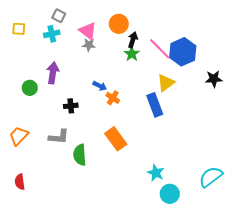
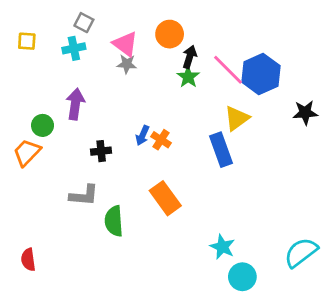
blue arrow: (100, 86) -> (142, 135), moved, turned 88
orange trapezoid: (19, 136) -> (27, 153), moved

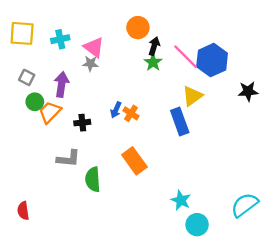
gray square: (84, 23) -> (27, 77), moved
yellow square: (27, 41) -> (22, 33), size x1.6
pink triangle: (125, 44) -> (94, 47), moved
gray star: (127, 64) -> (90, 64), moved
orange trapezoid: (27, 153) -> (50, 112), moved

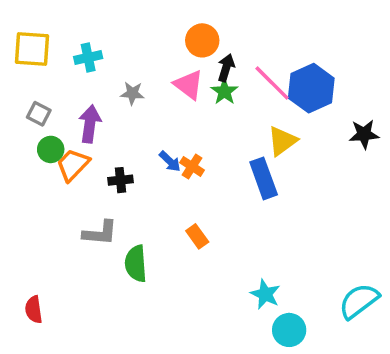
pink triangle: (94, 47) -> (189, 85), moved
blue arrow: (116, 110) -> (170, 161), turned -70
orange rectangle: (134, 161) -> (197, 236), size x0.6

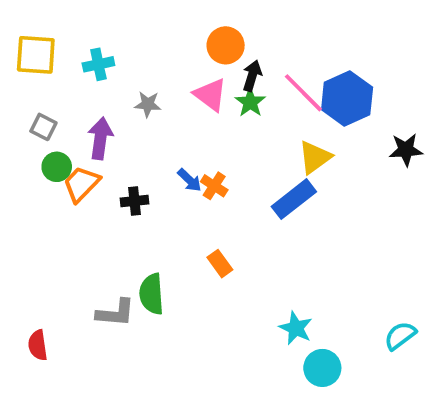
blue rectangle: (264, 178) -> (294, 199), turned 72
gray L-shape: (100, 233) -> (116, 313), moved
cyan semicircle: (359, 301) -> (400, 336), size x0.7

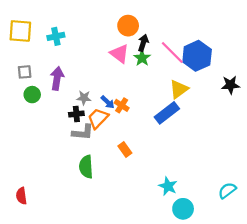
gray star: (148, 104) -> (84, 98), moved
gray square: (43, 127) -> (25, 72), turned -32
orange trapezoid: (81, 184) -> (98, 118), moved
gray L-shape: (116, 313) -> (83, 132), moved

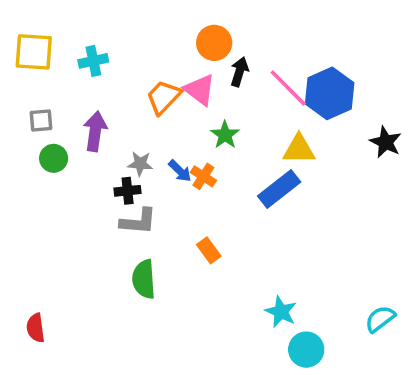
green star: (142, 58) -> (225, 135), moved
black star: (230, 85) -> (386, 142), turned 30
yellow triangle: (179, 89) -> (299, 149), turned 36
orange trapezoid: (98, 118) -> (164, 97), moved

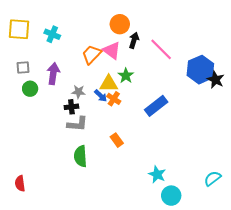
cyan cross: (93, 61) -> (52, 34), turned 35
blue hexagon: (330, 93) -> (200, 70), moved
yellow triangle: (299, 149) -> (109, 84), moved

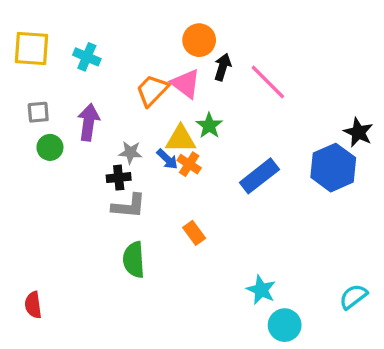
blue hexagon: (200, 70) -> (333, 168), moved

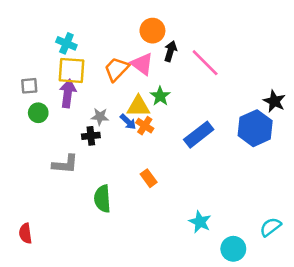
yellow square: (32, 49) -> (72, 70), moved
gray L-shape: (129, 206) -> (65, 164), moved
cyan circle: (285, 325) -> (233, 249), moved

